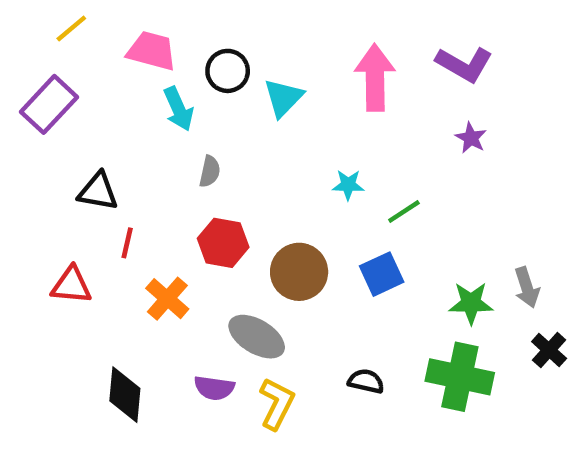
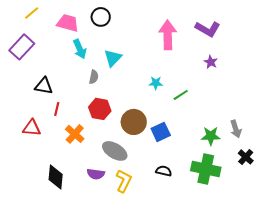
black circle: (228, 71) -> (101, 17), moved
cyan triangle: (283, 98) -> (113, 58), moved
blue square: (382, 274) -> (161, 132), moved

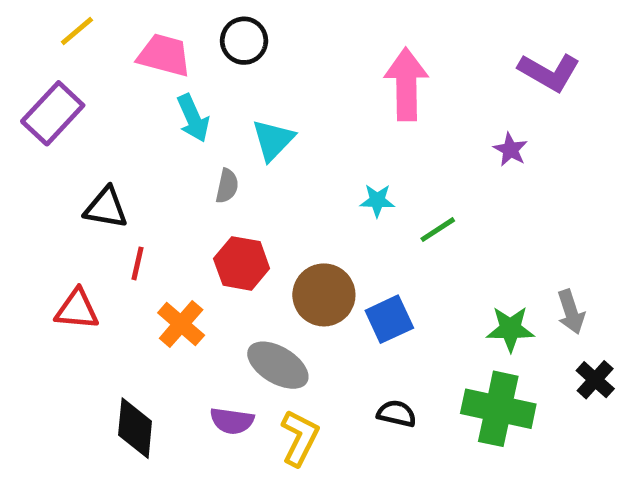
purple L-shape: (208, 29) -> (549, 72), moved

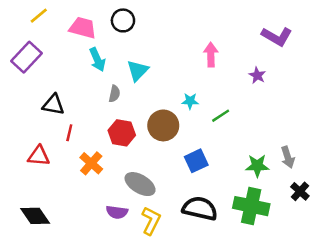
pink arrow: (406, 84) -> (211, 55), moved, size x0.7
brown circle: (324, 295) -> (163, 125), moved
black semicircle: (397, 414) -> (200, 208), size x1.8
black diamond: (135, 428) -> (35, 216), moved, turned -40

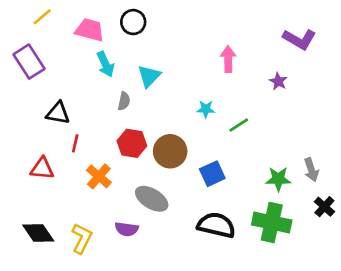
purple rectangle: (27, 57) -> (29, 62), turned -76
brown circle: (163, 125) -> (170, 151), moved
yellow L-shape: (151, 221) -> (82, 238), moved

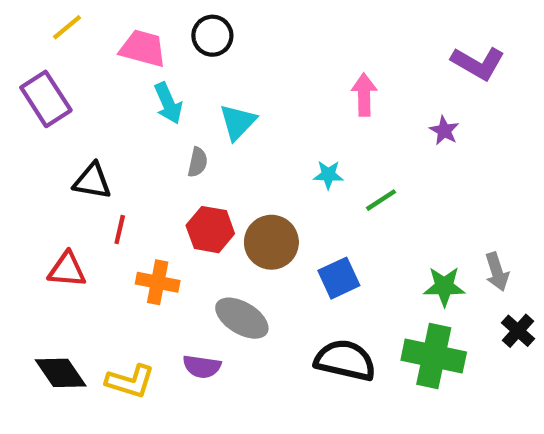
orange cross: (99, 176) -> (158, 282), turned -30
yellow L-shape: (82, 238) -> (130, 381), turned 80

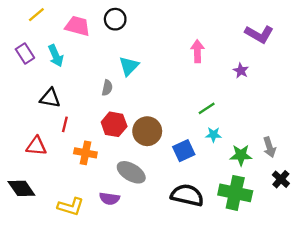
purple rectangle: (46, 99) -> (25, 53), size x0.7
cyan arrow: (168, 103) -> (56, 56), moved
cyan star: (328, 175) -> (213, 135), moved
black diamond: (61, 373) -> (21, 188), moved

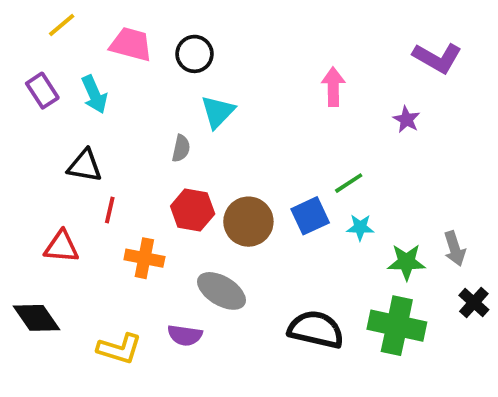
black circle: (115, 19) -> (195, 54), moved
blue square: (184, 151) -> (310, 216), moved

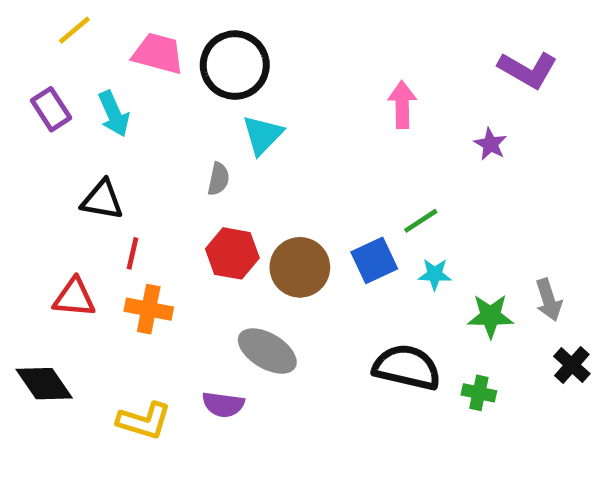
black circle: (195, 54) -> (235, 65), size x1.5
orange cross: (144, 258) -> (149, 309), moved
green cross: (397, 326) -> (479, 393), size x0.5
black semicircle: (316, 329) -> (407, 367), moved

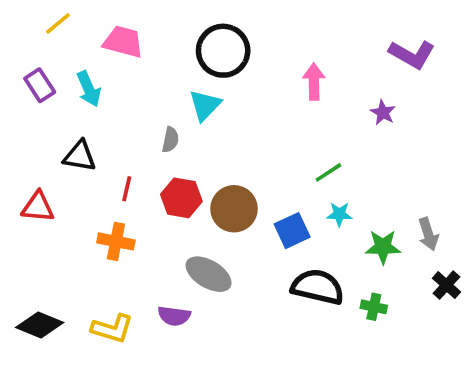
black circle: (235, 65) -> (223, 51), moved
red line: (132, 253) -> (127, 189), moved
blue square: (374, 260) -> (292, 231), moved
red triangle: (74, 298) -> (38, 207), moved
black diamond: (44, 384) -> (40, 325), moved, turned -33

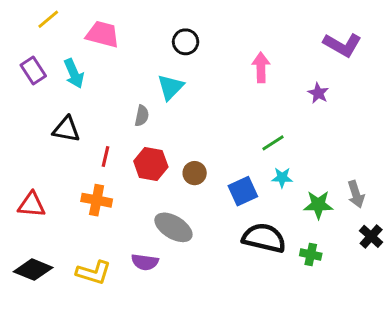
black circle: (223, 51) -> (186, 42), size x0.6
red triangle: (38, 207) -> (32, 205), moved
brown circle: (234, 209) -> (195, 173), size x0.6

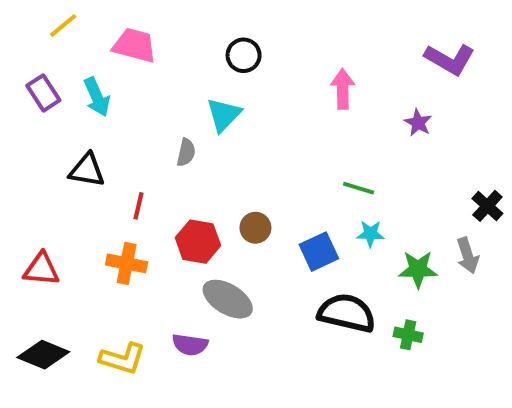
green line: (273, 143) -> (359, 188), turned 50
red hexagon: (151, 164) -> (198, 242), moved
black cross: (371, 236) -> (487, 206), moved

